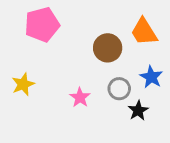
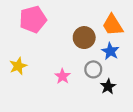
blue star: (151, 77) -> (110, 51), moved

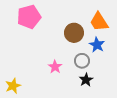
yellow star: (18, 66) -> (13, 86), moved
black star: (108, 87) -> (86, 80), moved

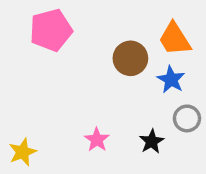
gray circle: (82, 61) -> (187, 118), moved
pink star: (55, 67) -> (97, 140), moved

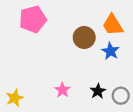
gray circle: (187, 118) -> (121, 96), moved

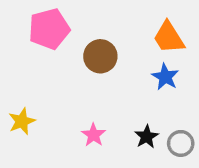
brown circle: (84, 37) -> (100, 56), moved
yellow star: (15, 98) -> (22, 121), moved

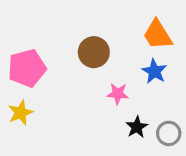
pink pentagon: (49, 29) -> (27, 68), moved
pink star: (94, 135) -> (118, 94), moved, turned -30

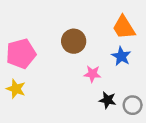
yellow star: (21, 113) -> (16, 89), turned -30
black star: (137, 127) -> (107, 100), turned -30

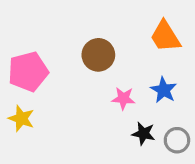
blue star: (121, 56) -> (164, 90), moved

